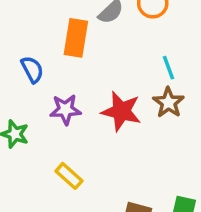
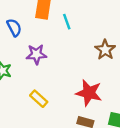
cyan line: (168, 68) -> (67, 22), moved
red star: (121, 111) -> (89, 93), moved

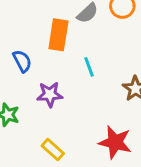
cyan line: (67, 22) -> (89, 67), moved

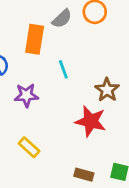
red star: (115, 142) -> (91, 121), moved

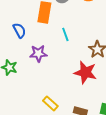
yellow rectangle: (29, 147) -> (50, 103), moved

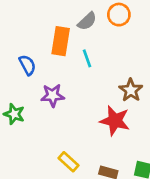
cyan line: (65, 34) -> (87, 58), moved

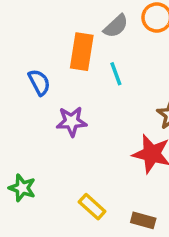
green star: (14, 114) -> (22, 188), moved

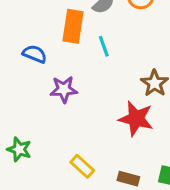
blue semicircle: (39, 82) -> (35, 54), turned -40

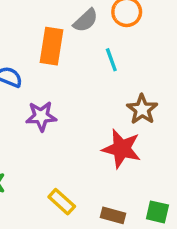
cyan line: (104, 46) -> (111, 60), moved

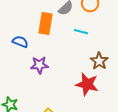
cyan line: (111, 60) -> (81, 32), turned -56

